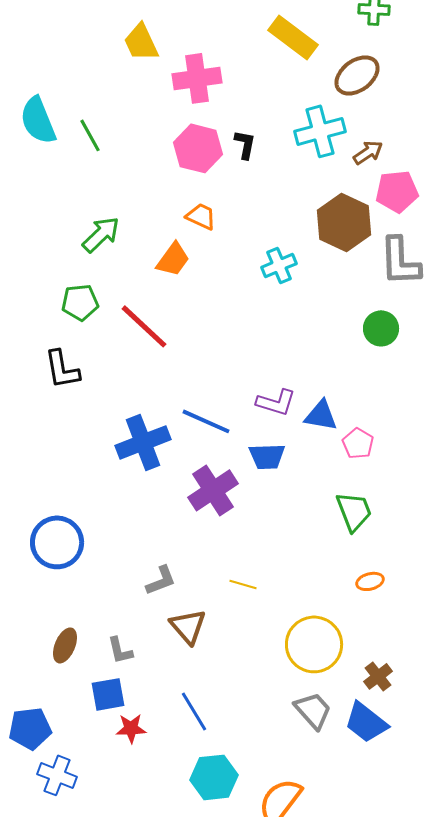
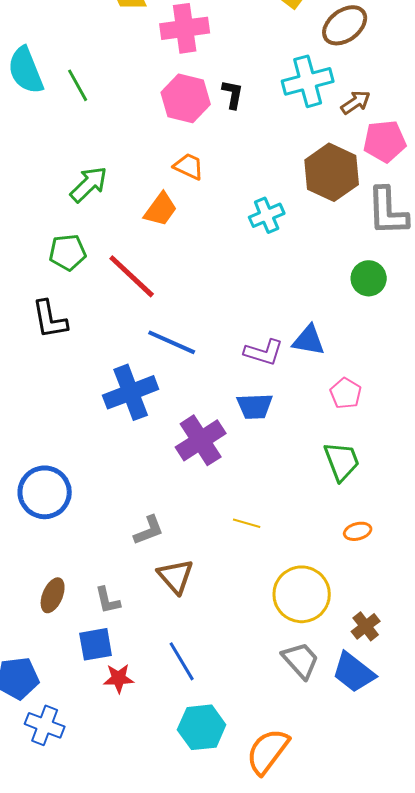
blue triangle: (321, 415) -> (309, 340), moved
blue line: (206, 421) -> (172, 342), moved
yellow line: (243, 584) -> (247, 523), moved

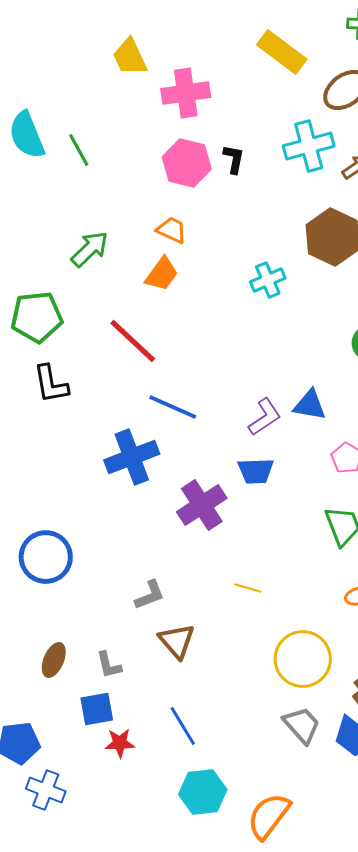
orange trapezoid: (189, 166) -> (172, 230), moved
green pentagon: (68, 252) -> (37, 317), moved, size x1.4
purple L-shape: (264, 352) -> (265, 417), turned -51

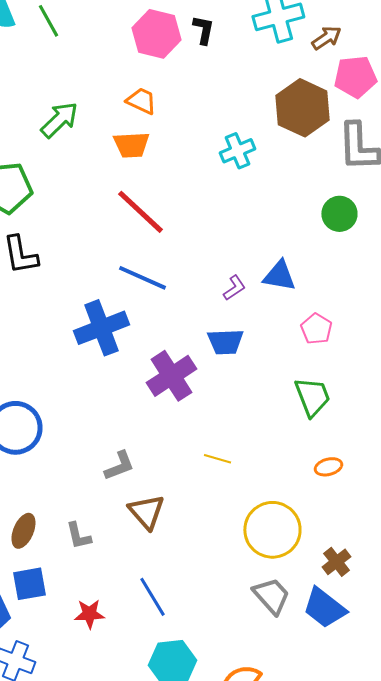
orange trapezoid: (162, 274) -> (131, 145), turned 51
red line: (133, 341) -> (140, 212), moved
purple L-shape: (265, 417) -> (234, 288), size x0.7
blue square: (97, 709) -> (29, 584), moved

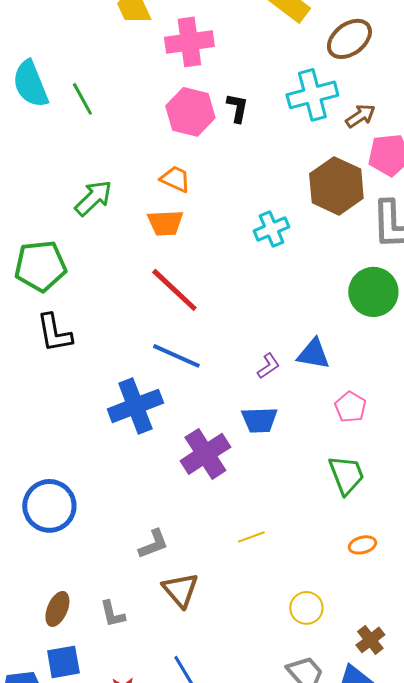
green circle: (339, 214) -> (373, 292), size x1.4
yellow line: (217, 459) -> (251, 537), turned -36
yellow circle: (272, 530) -> (306, 608), size x0.6

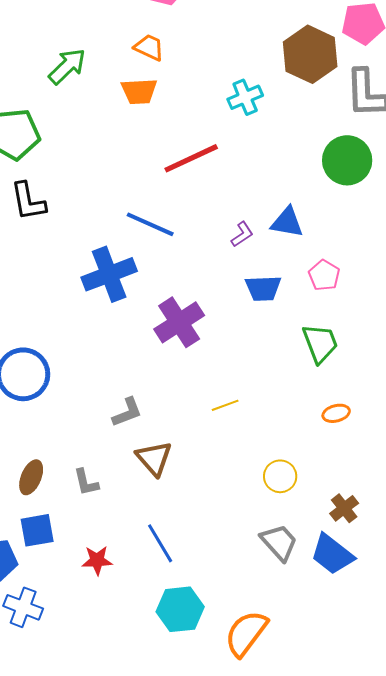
red line: (174, 290) -> (191, 158), moved, turned -68
blue trapezoid: (259, 420) -> (263, 288), moved

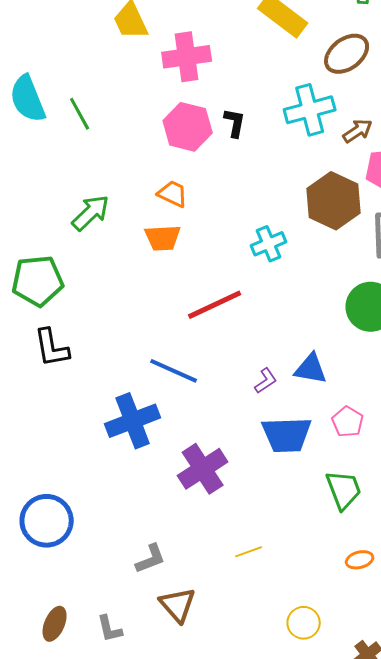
blue trapezoid: (263, 288) -> (287, 435), size x1.4

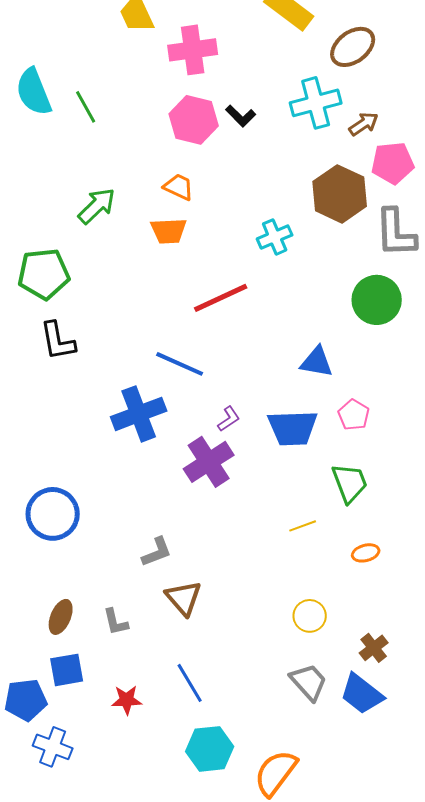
black L-shape: (235, 123) -> (241, 116), turned 124
purple L-shape: (266, 381) -> (229, 419), moved
yellow line: (249, 552) -> (303, 526), moved

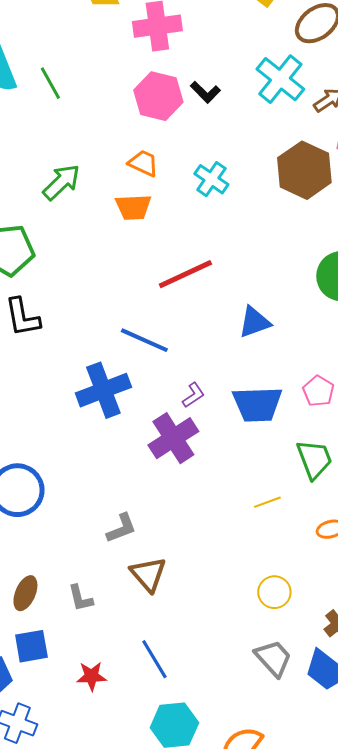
cyan cross: (316, 103) -> (280, 79), turned -36
cyan cross: (275, 237) -> (211, 179), moved, turned -32
blue triangle: (317, 362) -> (254, 322), moved, turned -30

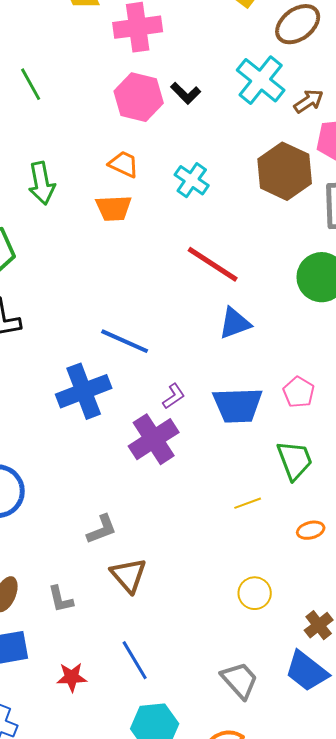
green arrow: (61, 182) -> (42, 183), turned 123
red line: (185, 274) -> (213, 264), moved, turned 58
gray trapezoid: (273, 658) -> (240, 680), moved

